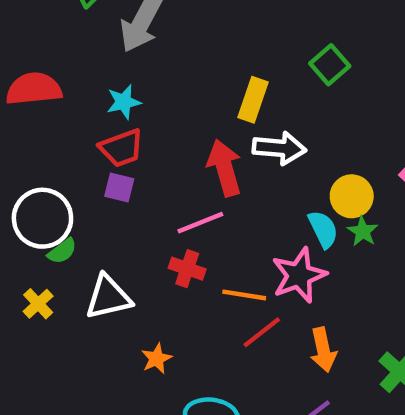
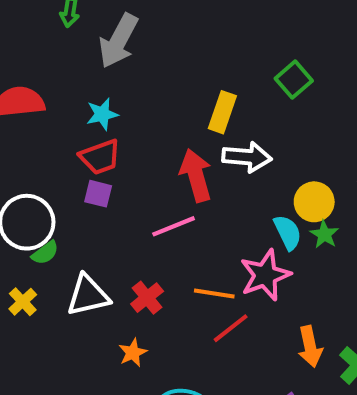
red cross: (187, 269) -> (147, 298), moved, turned 32
orange arrow: (323, 350) -> (310, 347), moved

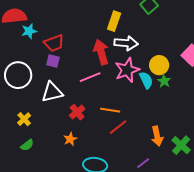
cyan star: (102, 114) -> (29, 31), moved
green semicircle: (45, 253) -> (27, 145), moved
pink star: (265, 275) -> (127, 70), moved
white triangle: (88, 296) -> (52, 92), moved
yellow cross: (23, 302) -> (24, 119), moved

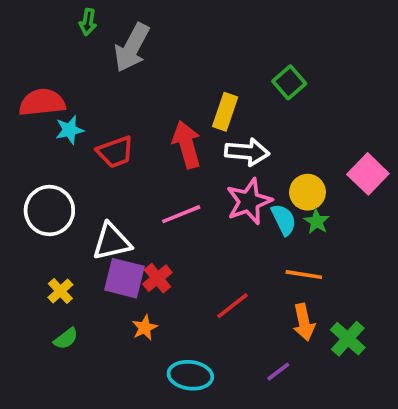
red arrow: (101, 52) -> (187, 145), moved
purple square: (53, 61) -> (124, 278), moved, size x1.6
orange line: (110, 110) -> (304, 275), moved

